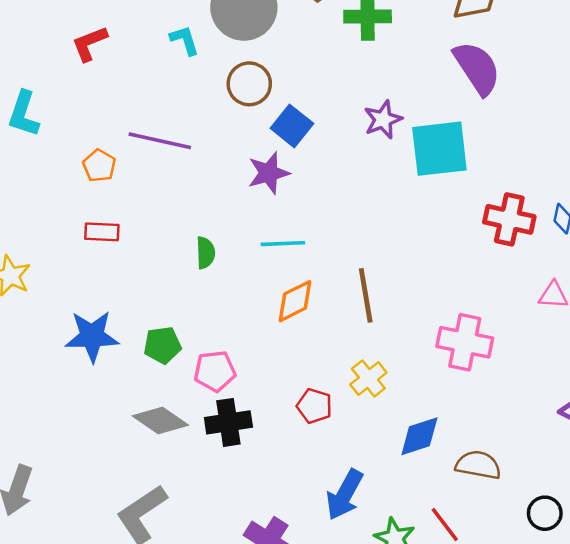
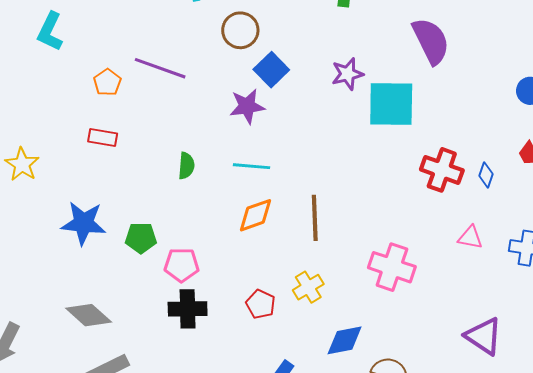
gray diamond: (160, 420) -> (89, 315), moved

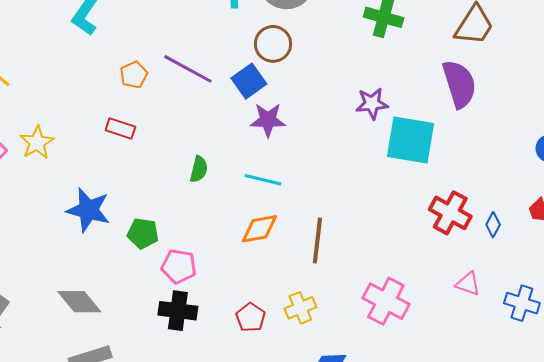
blue square: (271, 70) -> (249, 81), moved

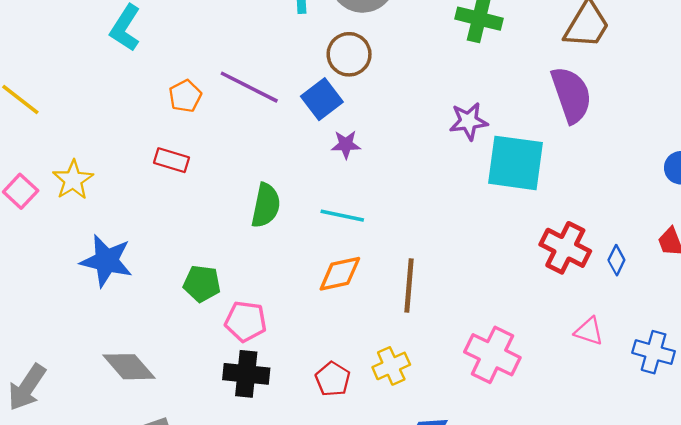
purple star: (268, 120) -> (346, 144), size x0.7
green semicircle: (199, 169) -> (266, 205), size x1.4
blue star: (88, 210) -> (106, 261), moved

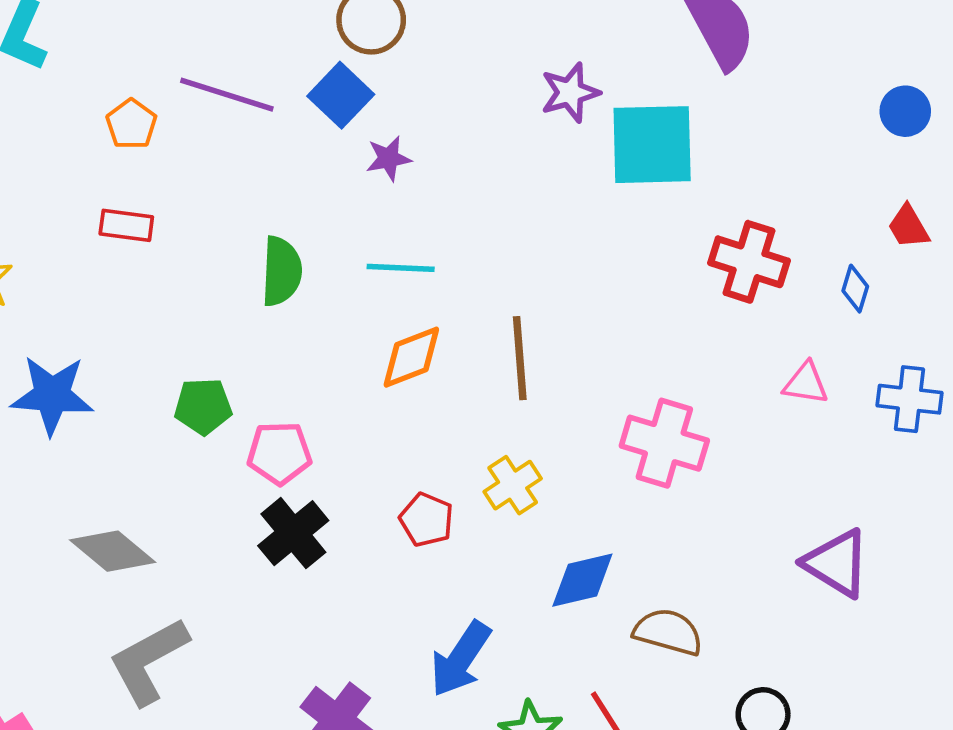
blue diamond: (616, 260) -> (855, 289), moved
black cross: (246, 374) -> (293, 533), turned -36

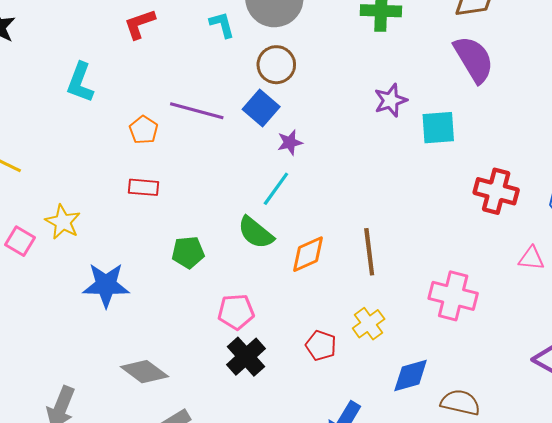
cyan square: (652, 145) -> (438, 128), size x0.7
cyan line: (401, 268) -> (276, 189), moved, turned -54
green semicircle: (281, 271) -> (256, 233), moved, turned 129
green pentagon: (203, 406) -> (188, 252), moved

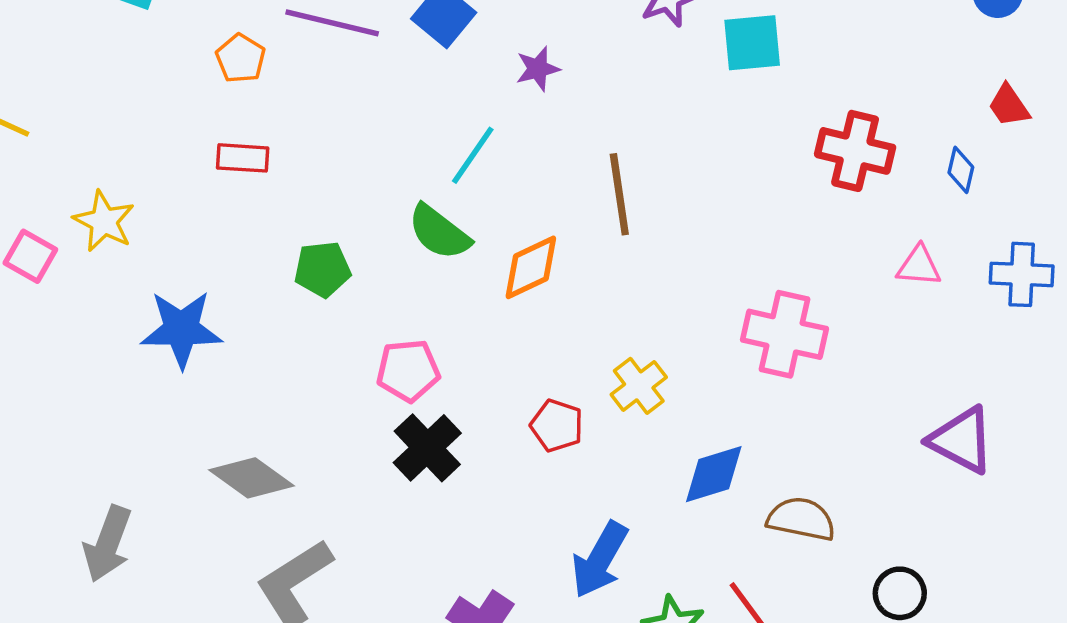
purple star: (290, 142) -> (538, 69), moved
brown line: (369, 252) -> (619, 194), moved

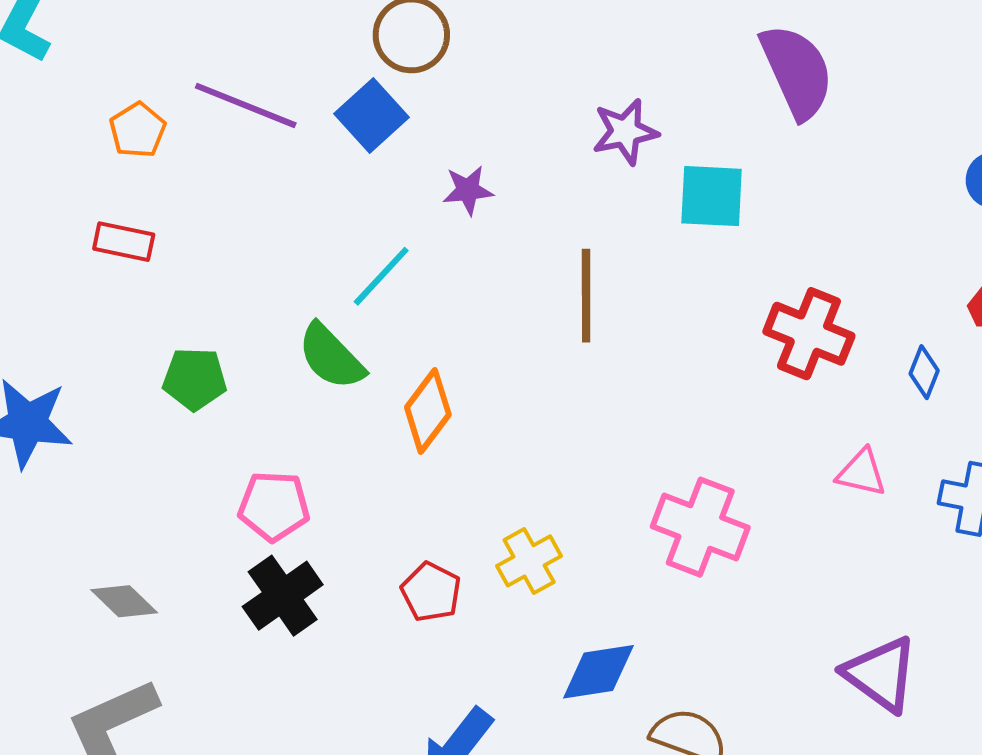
brown line: (619, 194) -> (586, 296), moved
orange diamond: (531, 267) -> (428, 411), turned -36
gray diamond: (252, 478) -> (124, 601), moved, size x0.7

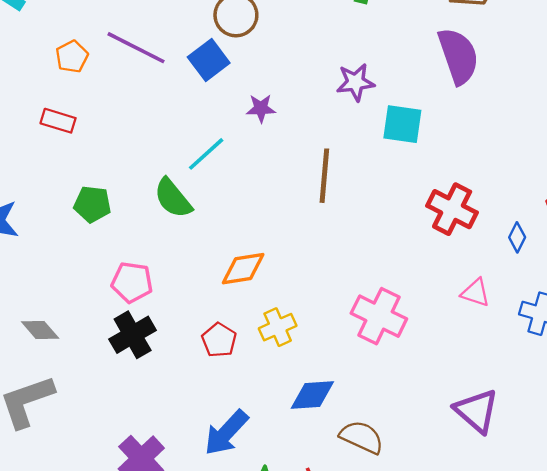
orange diamond: (428, 411) -> (243, 269), moved, turned 39

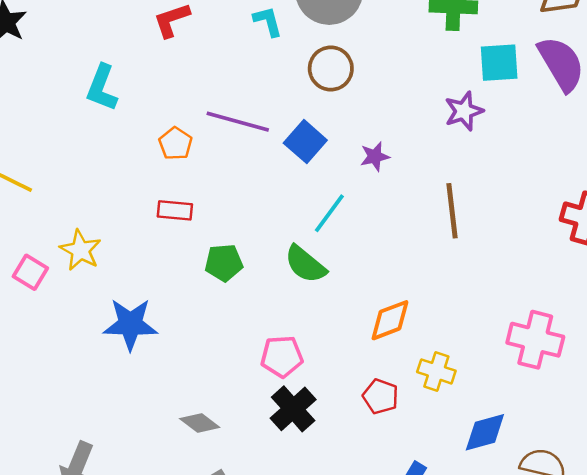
blue square: (209, 60) -> (305, 142), moved
cyan square: (402, 124) -> (499, 63), moved
green pentagon: (92, 204) -> (224, 263), moved
yellow cross: (278, 327) -> (436, 371), turned -36

